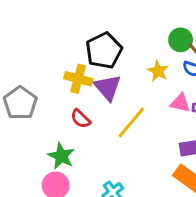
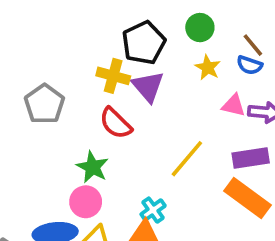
green circle: (181, 40) -> (200, 28), moved
red semicircle: (81, 119) -> (116, 123), size x1.4
yellow line: (131, 122) -> (187, 159), moved

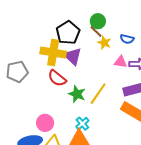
brown line: (253, 45) -> (96, 32), moved
yellow cross: (113, 76) -> (53, 52), size x1.4
gray pentagon: (44, 104) -> (17, 72), turned 30
green star: (92, 167) -> (77, 94), moved

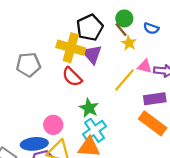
blue semicircle: (127, 39) -> (151, 28), moved
green star: (77, 94) -> (89, 108), moved
yellow line: (98, 94) -> (125, 80), moved
cyan cross: (82, 124) -> (95, 130), size x1.5

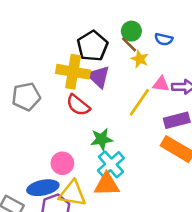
green star: (89, 108) -> (102, 139), turned -30

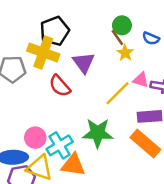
black pentagon: (92, 46) -> (55, 31), moved
yellow cross: (73, 72) -> (43, 53), moved
green star: (102, 139) -> (98, 133), moved, size x1.4
cyan cross: (111, 164) -> (60, 145), moved

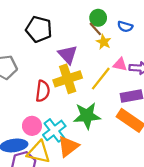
black pentagon: (55, 31) -> (39, 29), turned -30
yellow cross: (43, 53) -> (68, 79), moved, turned -32
red semicircle: (60, 86) -> (43, 91), moved, turned -125
orange triangle: (73, 165) -> (68, 146), turned -40

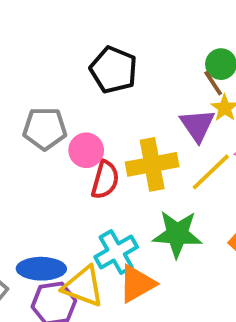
purple triangle: (68, 55) -> (197, 125), moved
pink circle: (32, 126) -> (86, 150), moved

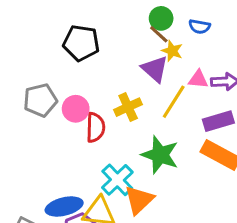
yellow cross: (152, 164) -> (128, 107), size x0.7
green star: (177, 234) -> (160, 155), turned 30

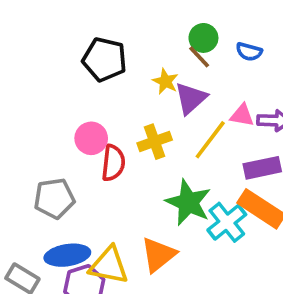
yellow star: (172, 51) -> (165, 81), moved
purple triangle: (155, 69) -> (191, 98), turned 32
gray pentagon: (40, 100) -> (54, 198), moved
cyan cross: (117, 180) -> (227, 222), moved

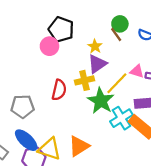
purple triangle: (191, 98) -> (97, 64), moved
pink circle: (91, 138) -> (49, 46), moved
green star: (188, 203) -> (101, 101), moved
cyan cross: (227, 222) -> (121, 118), moved
blue ellipse: (67, 255) -> (26, 140), turned 45

